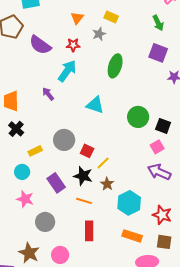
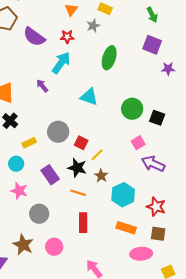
pink square: (157, 147) -> (138, 143), moved

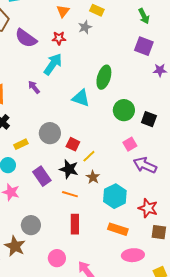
green ellipse: (109, 58) -> (104, 77), moved
gray circle: (39, 214) -> (31, 225), moved
brown square: (158, 234) -> (159, 232), moved
pink circle: (54, 247) -> (57, 258), moved

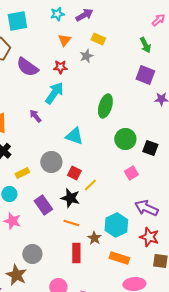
cyan triangle: (81, 98) -> (74, 136), moved
purple arrow: (145, 165) -> (146, 208), moved
brown star: (93, 177) -> (94, 238), moved

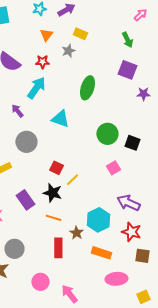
green ellipse: (105, 106) -> (87, 88), moved
cyan triangle: (74, 136) -> (60, 119), moved
gray circle: (51, 162) -> (26, 142), moved

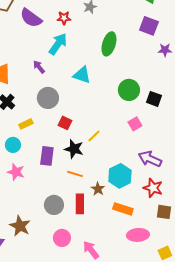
red square: (56, 168) -> (65, 123), moved
purple rectangle: (25, 200) -> (47, 156), turned 42
gray circle: (14, 249) -> (54, 205), moved

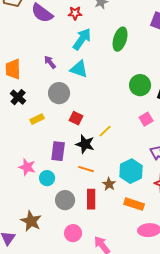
cyan arrow: (58, 44) -> (82, 39), moved
cyan triangle: (82, 75) -> (79, 69), moved
cyan circle: (13, 145) -> (47, 178), moved

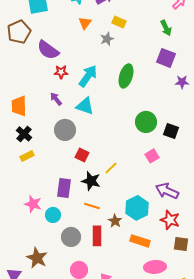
red star: (75, 13) -> (61, 72), moved
yellow rectangle: (37, 119) -> (27, 156), moved

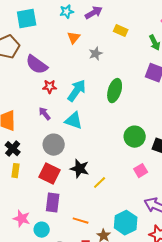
yellow rectangle: (119, 22) -> (121, 31), moved
red square: (82, 155) -> (50, 174), moved, size x1.5
yellow rectangle: (27, 156) -> (16, 171), turned -56
black star: (91, 181) -> (80, 169), moved

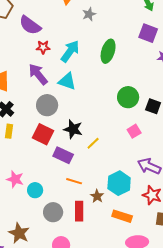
purple arrow: (45, 114) -> (38, 74), size x1.6
purple rectangle: (53, 203) -> (63, 155), moved, turned -72

